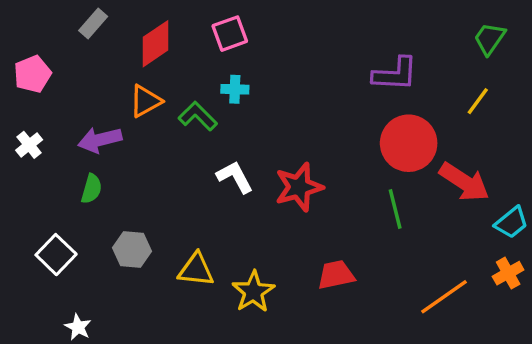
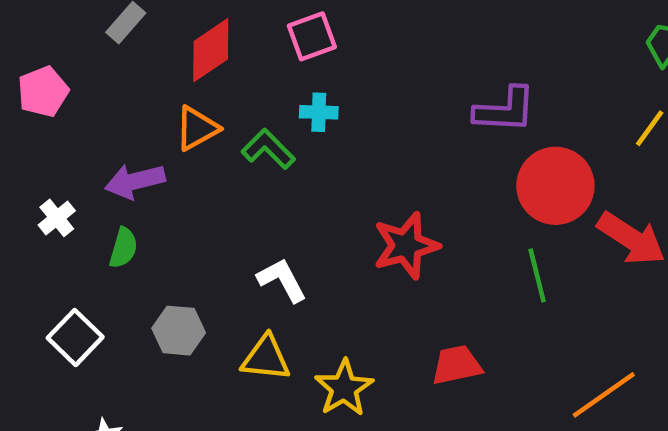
purple L-shape: (395, 74) -> (505, 110), moved
white cross: (29, 145) -> (57, 218), moved
white L-shape: (235, 177) -> (282, 280), moved

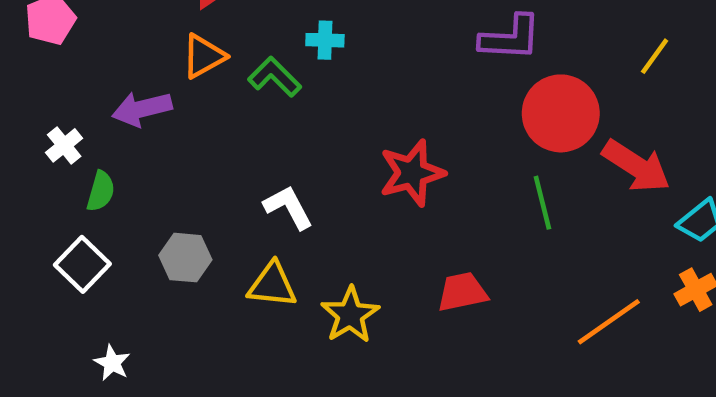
green semicircle: (123, 248) -> (101, 191), moved

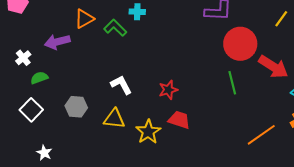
red star: (412, 173) -> (168, 90), moved, size x0.7
green semicircle: (101, 191) -> (39, 78), turned -126
red trapezoid: (462, 292) -> (179, 120), moved, turned 30

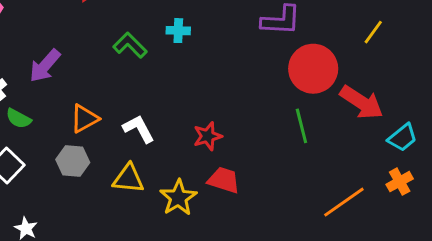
cyan cross: (137, 12) -> (178, 31), moved
orange triangle: (84, 19) -> (84, 119), moved
purple arrow: (57, 42) -> (45, 66), turned -35
green semicircle: (39, 78) -> (19, 119), turned -132

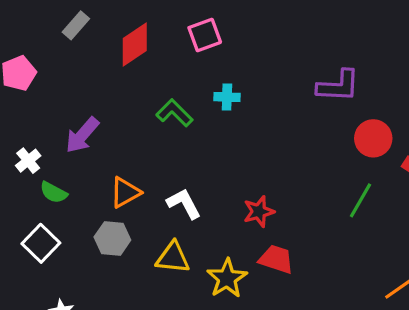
red circle: (313, 69) -> (373, 138), size x0.7
green line: (301, 126) -> (361, 200), turned 44

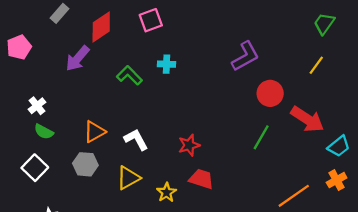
purple L-shape: (338, 86) -> (245, 56), turned -32
purple arrow: (82, 135) -> (78, 58), moved
white cross: (28, 161) -> (37, 106), moved
yellow triangle: (173, 258) -> (128, 178), turned -35
yellow star: (227, 278) -> (167, 192), size x0.7

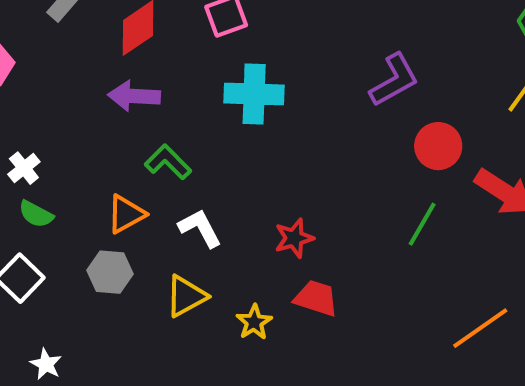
purple arrow: (78, 58) -> (134, 96), moved, turned 52
cyan cross: (167, 64) -> (254, 94), size x1.8
green L-shape: (129, 75) -> (168, 162), moved

